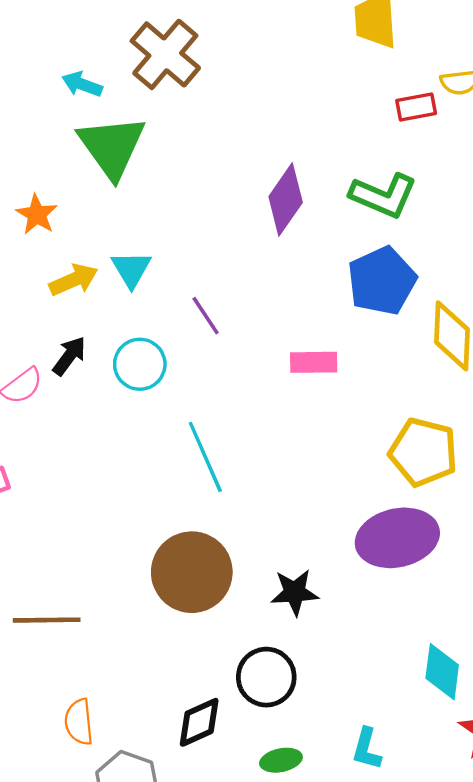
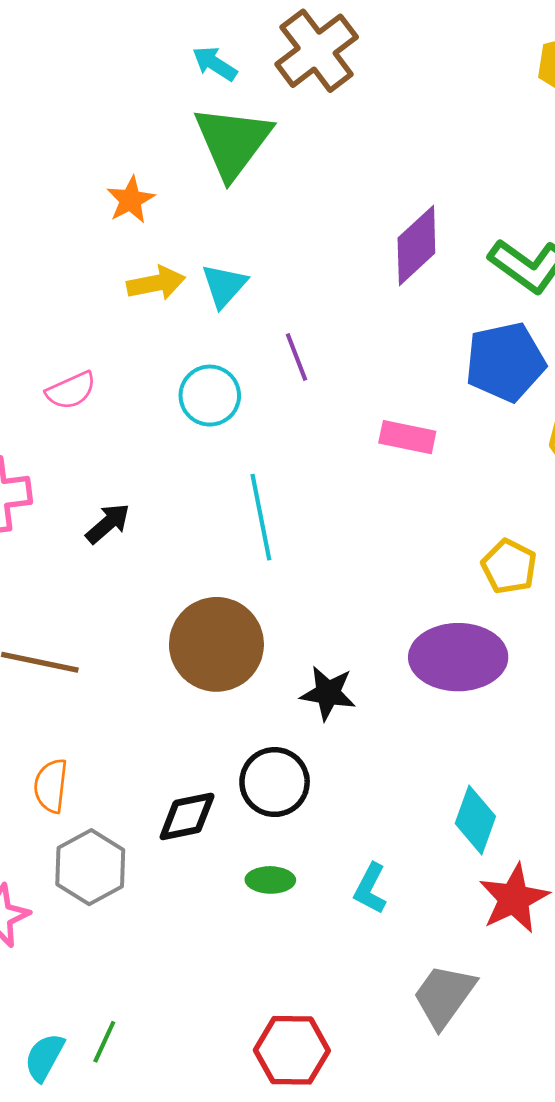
black arrow: (69, 356) -> (108, 524), moved
yellow pentagon: (423, 452) -> (509, 566), size x0.7

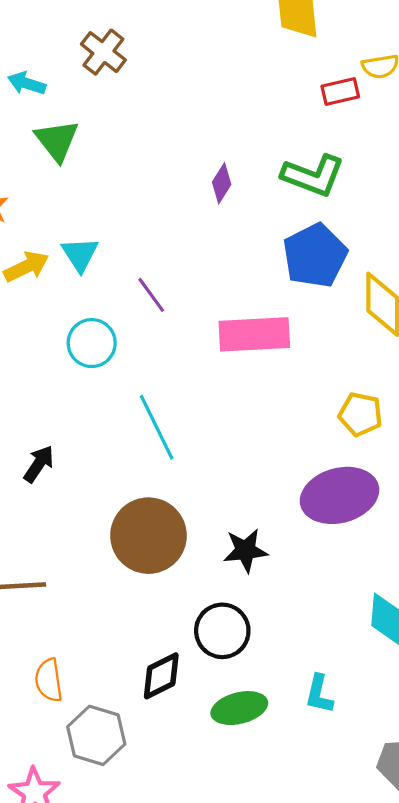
brown cross: (317, 51) -> (103, 52), size x0.7
green triangle: (233, 142) -> (57, 140), size x0.7
purple diamond: (416, 245) -> (222, 183), size x0.6
pink rectangle: (407, 437) -> (254, 334), size x1.6
green ellipse: (270, 880) -> (239, 708), size x1.4

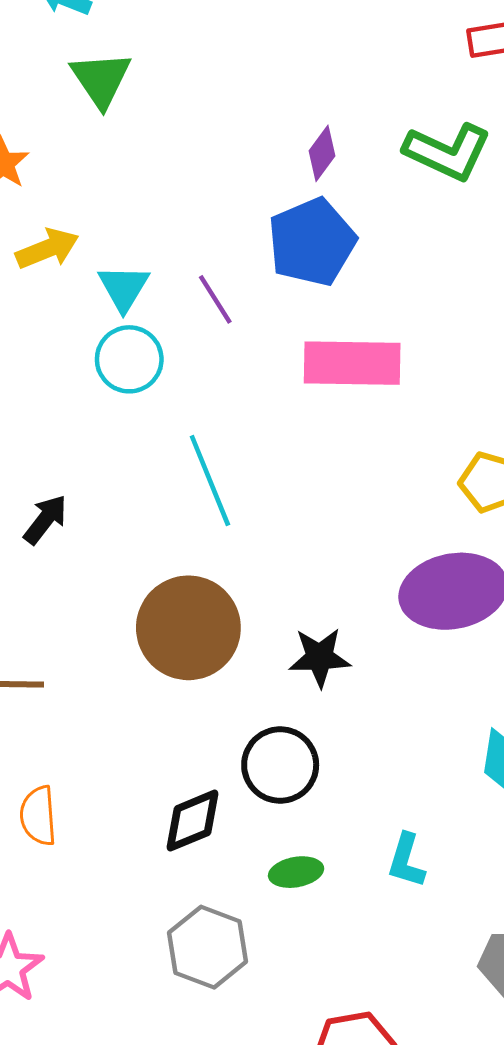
cyan triangle: (80, 254) -> (124, 288), moved
blue pentagon: (315, 256) -> (312, 242), moved
green ellipse: (239, 708) -> (296, 872), size x0.7
gray hexagon: (96, 735) -> (208, 947), moved

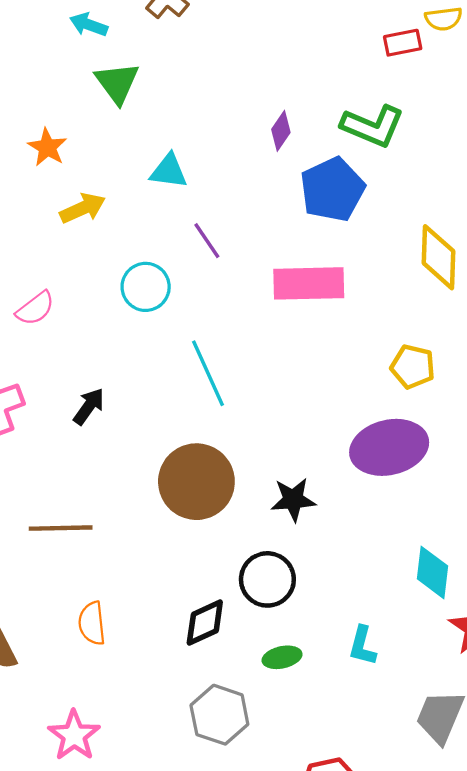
blue pentagon: (312, 242) -> (332, 189), moved
cyan triangle: (124, 288) -> (169, 171), moved, turned -51

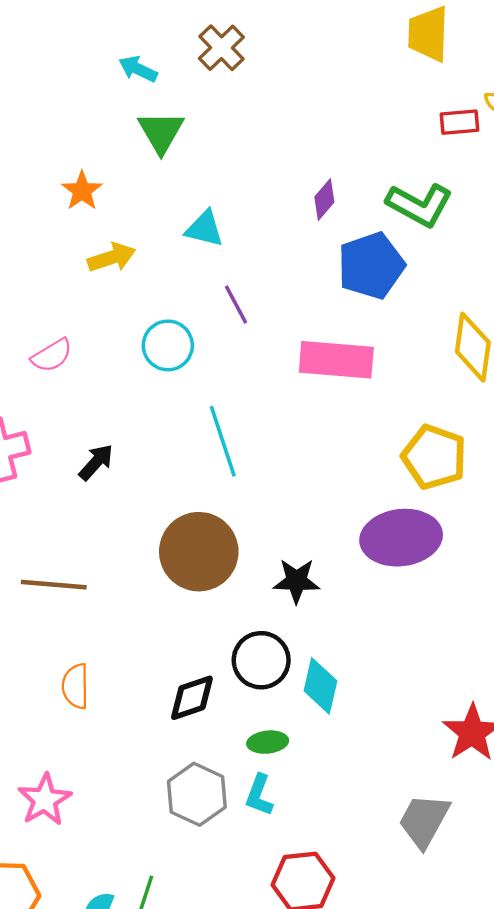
yellow pentagon: (413, 367) -> (434, 457), size x1.4
cyan diamond: (433, 572) -> (320, 686), moved
cyan L-shape: (362, 646) -> (259, 795), moved

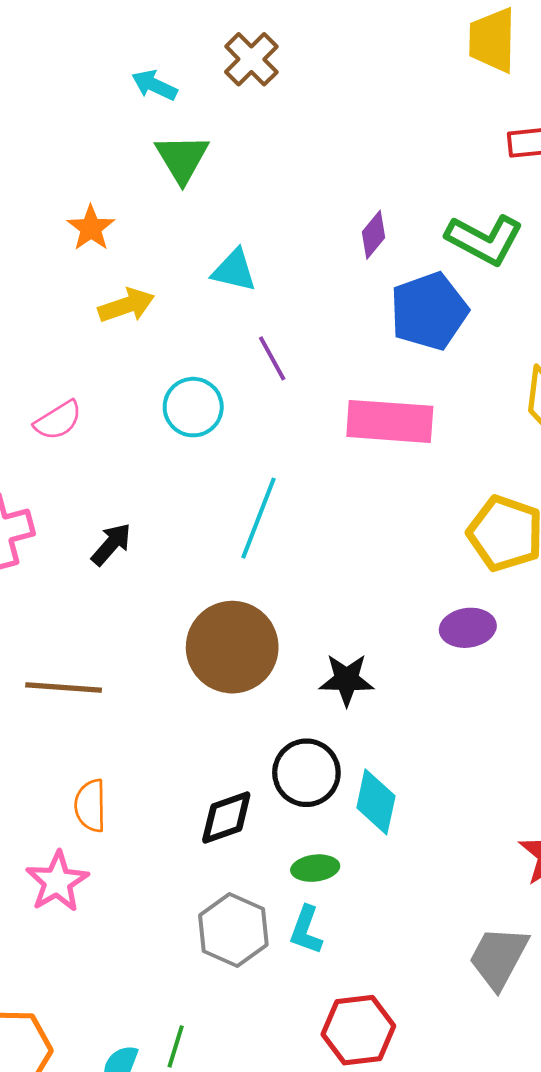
cyan line: (223, 441) -> (258, 518), turned 40
purple ellipse: (401, 538) -> (468, 628), size x0.6
pink star: (45, 800) -> (57, 882), moved

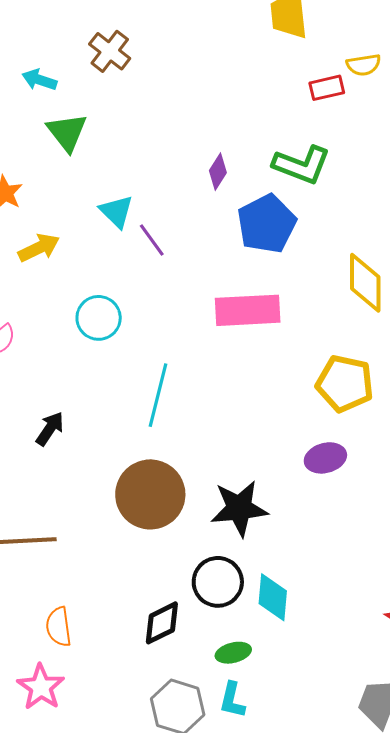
cyan triangle: (234, 270) -> (117, 211), turned 39
purple line: (272, 358) -> (152, 240), moved
black star: (347, 680) -> (239, 508), size x1.4

